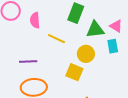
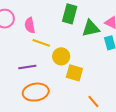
yellow line: (56, 39) -> (41, 43), moved
yellow circle: (86, 54) -> (61, 56), moved

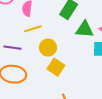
yellow line: (41, 43) -> (33, 29), turned -54

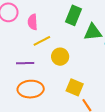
yellow square: (56, 67) -> (75, 87), moved

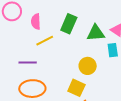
green rectangle: (73, 15) -> (69, 24), moved
yellow circle: (60, 57) -> (88, 66), moved

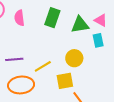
yellow line: (45, 41) -> (43, 66), moved
yellow square: (76, 88) -> (65, 81), turned -30

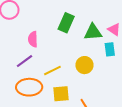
pink semicircle: (19, 18) -> (33, 39), moved
purple line: (14, 59) -> (25, 61), turned -36
yellow square: (65, 81) -> (61, 94), moved

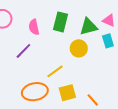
pink semicircle: (33, 39) -> (34, 27), moved
purple line: (25, 61) -> (23, 51), moved
yellow circle: (84, 65) -> (79, 48), moved

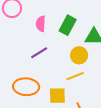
purple line: (23, 51) -> (39, 53), moved
yellow line: (55, 71) -> (75, 76), moved

